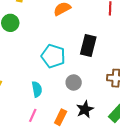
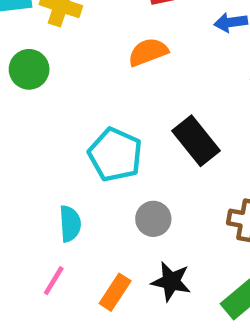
black rectangle: (88, 46) -> (196, 141), turned -60
black star: (85, 109) -> (171, 281), turned 30

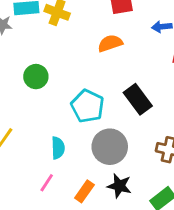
green circle: (29, 69) -> (36, 77), moved
gray circle: (153, 219) -> (110, 147), size x1.6

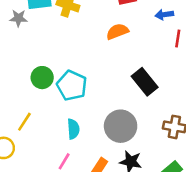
green circle: (36, 77) -> (42, 78), moved
cyan pentagon: (87, 106) -> (72, 86), moved

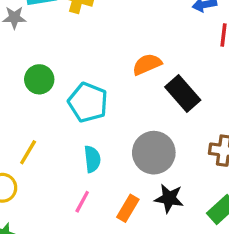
orange semicircle: (117, 32) -> (147, 64), moved
green circle: (42, 78) -> (39, 79), moved

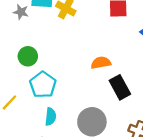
cyan pentagon: (88, 102) -> (43, 85), moved

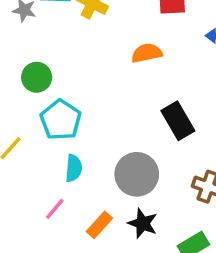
orange semicircle: (101, 63) -> (147, 53), moved

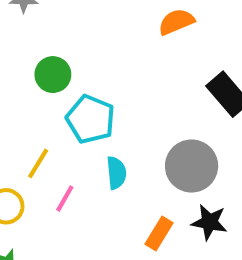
pink line: (55, 209) -> (65, 199), moved

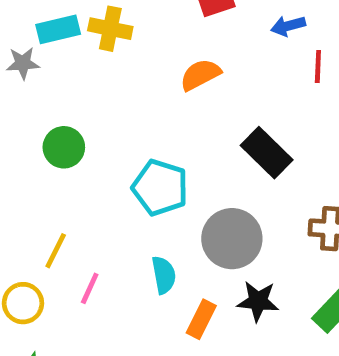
cyan pentagon: (90, 119) -> (160, 188), moved
cyan semicircle: (116, 173) -> (164, 275), moved

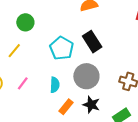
black rectangle: (267, 153) -> (92, 42), moved
yellow line: (56, 251) -> (14, 51), moved

